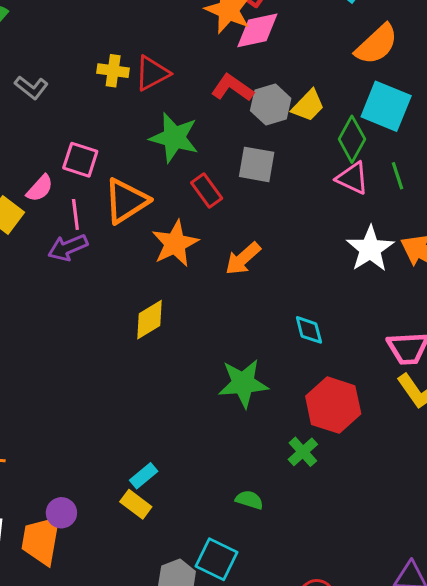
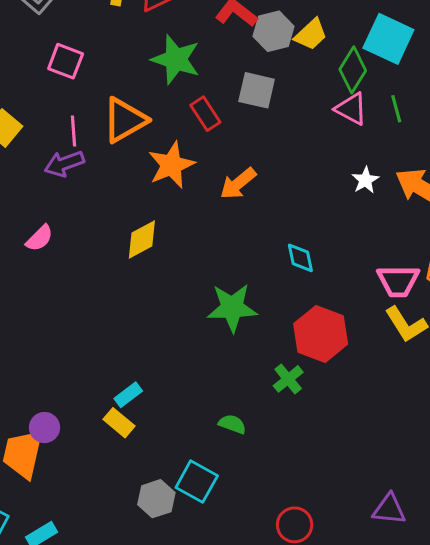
pink square: (80, 160) -> (66, 61), moved
pink semicircle: (40, 188) -> (40, 238), moved
white star: (370, 249) -> (365, 180), size x0.6

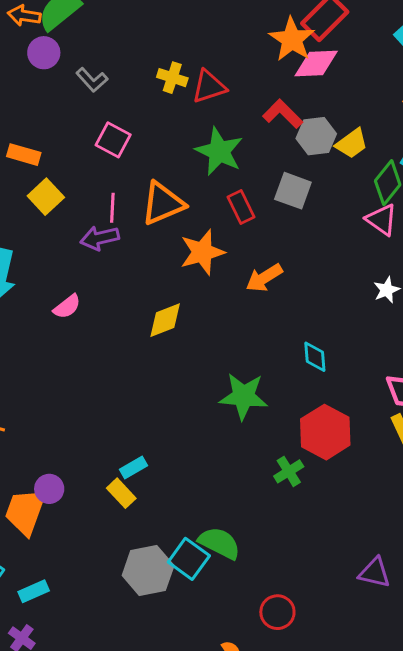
green semicircle: (232, 424) -> (219, 543), moved, size x1.6
gray hexagon: (156, 499) -> (148, 571), size x1.4
purple triangle: (389, 509) -> (375, 573), moved

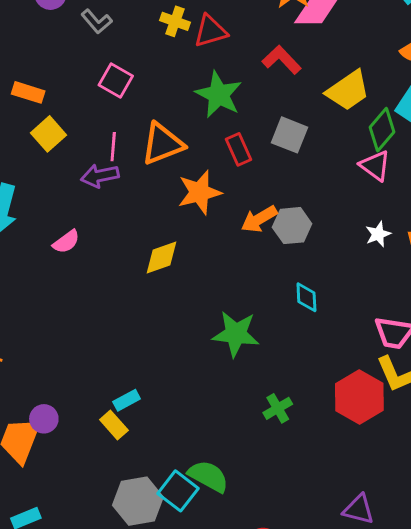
gray hexagon: (316, 136) -> (292, 226), moved
yellow trapezoid: (352, 143) -> (348, 90), size x1.4
red hexagon: (325, 432) -> (359, 397), moved

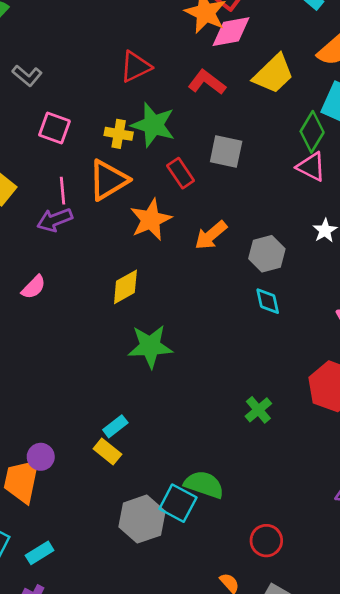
yellow cross: (175, 21) -> (119, 134), moved
yellow trapezoid: (348, 90) -> (273, 74), moved
gray hexagon: (292, 226) -> (267, 254), moved
green star: (236, 334) -> (150, 346), moved

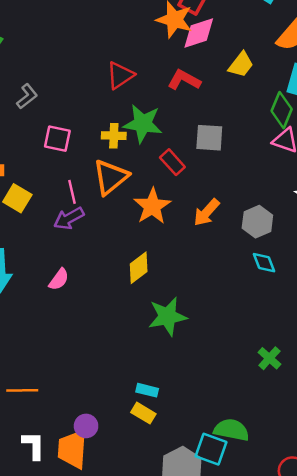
yellow trapezoid: (273, 74) -> (241, 65), size x0.7
gray L-shape: (27, 76) -> (27, 96), turned -70
cyan rectangle: (115, 426) -> (147, 390), turned 60

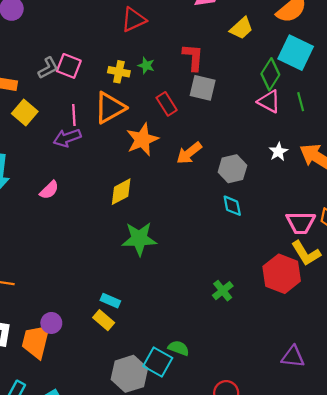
red L-shape: (184, 80) -> (193, 57), moved, turned 56
gray L-shape: (27, 96) -> (48, 68), moved
green star: (143, 124) -> (146, 66), size x0.5
green semicircle: (231, 430) -> (179, 348), size x0.7

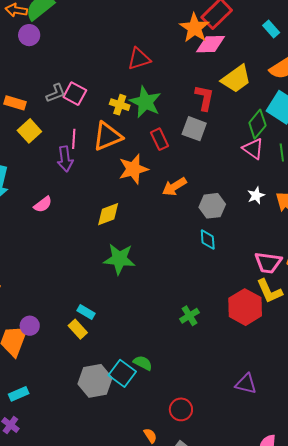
yellow trapezoid: (241, 28) -> (236, 79), size x1.4
red L-shape: (193, 57) -> (204, 98), moved
green star: (146, 66) -> (145, 102), size x2.0
purple arrow: (67, 138) -> (65, 159), turned -85

